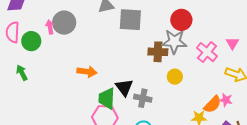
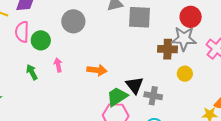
pink arrow: (50, 27) -> (58, 65), moved
green trapezoid: (107, 99) -> (117, 97), turned 55

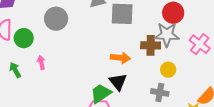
orange arrow: (97, 70) -> (120, 58), moved
gray cross: (153, 96) -> (160, 92), moved

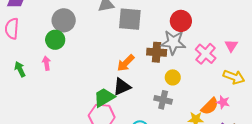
green circle: (24, 38) -> (55, 40), moved
orange arrow: (120, 58) -> (126, 63), turned 126
black triangle: (118, 82) -> (122, 87), turned 42

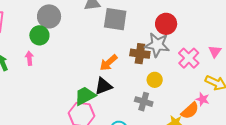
pink star: (223, 102) -> (203, 99), moved

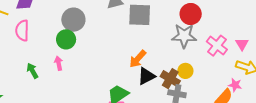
pink triangle: (215, 51) -> (242, 44), moved
brown cross: (140, 54) -> (170, 79), moved, turned 30
black triangle: (103, 86) -> (146, 76), moved

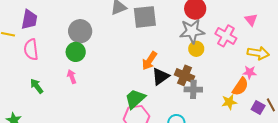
pink triangle: (242, 44) -> (251, 20), moved
green arrow: (32, 71) -> (37, 86), moved
yellow circle: (185, 71) -> (196, 49), moved

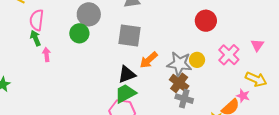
gray square: (145, 17) -> (129, 35), moved
gray star: (192, 31) -> (179, 64), moved
black triangle: (160, 76) -> (127, 74), moved
pink arrow: (72, 77) -> (47, 55), moved
green arrow: (37, 86) -> (35, 38), moved

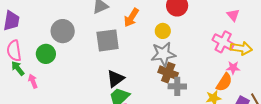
green circle: (79, 33) -> (46, 54), moved
pink cross: (229, 55) -> (223, 42), moved
orange arrow: (149, 60) -> (131, 18), moved
yellow circle: (197, 60) -> (163, 31), moved

